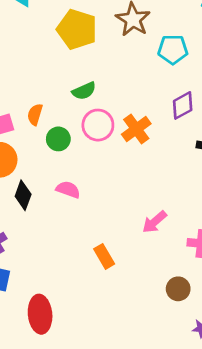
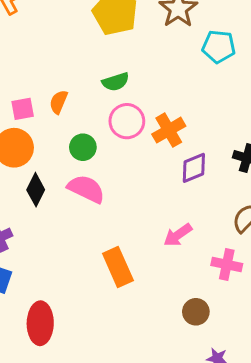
purple diamond: (183, 105) -> (194, 168), moved
green circle: (58, 139) -> (83, 147), moved
pink semicircle: (68, 190) -> (86, 189), size x1.4
orange rectangle: (104, 256) -> (118, 267), size x1.4

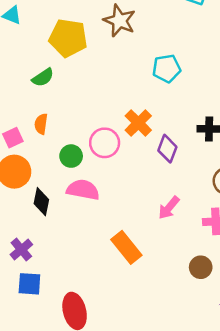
cyan pentagon: (219, 47) -> (167, 68), moved
green semicircle: (116, 82) -> (43, 78), moved
pink circle: (127, 121) -> (105, 143), moved
purple diamond: (194, 168) -> (167, 149), turned -32

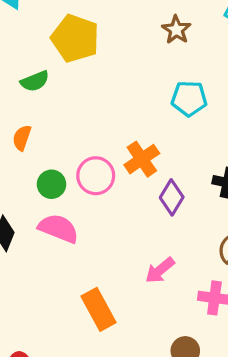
brown star: (119, 21) -> (176, 30), moved, size x0.7

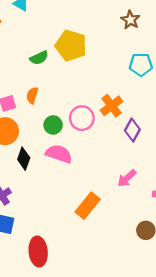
yellow pentagon: (75, 38) -> (71, 45), moved
orange rectangle: (98, 309) -> (88, 206), turned 70

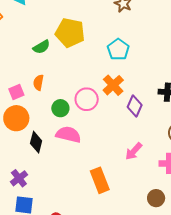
cyan pentagon: (141, 65) -> (118, 49), moved, turned -30
orange rectangle: (88, 206) -> (100, 180), turned -55

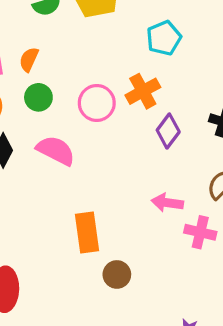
green circle: (60, 108) -> (38, 97), moved
pink arrow: (134, 151) -> (167, 203), moved, turned 42
brown circle: (156, 198) -> (117, 274), moved

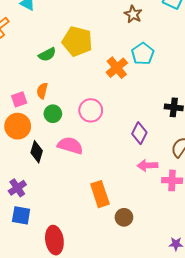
cyan pentagon: (164, 38) -> (143, 54), moved
orange cross: (143, 91) -> (117, 68), moved
purple diamond: (168, 131) -> (139, 133), moved

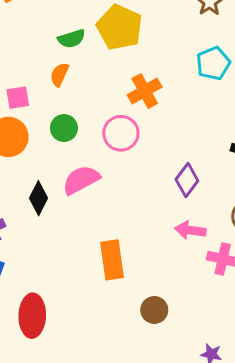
orange cross: (117, 68) -> (145, 91), moved
orange semicircle: (42, 91) -> (59, 75), moved
pink semicircle: (70, 146) -> (81, 180), turned -55
black diamond: (37, 152) -> (38, 198), moved
brown circle: (124, 217) -> (154, 310), moved

